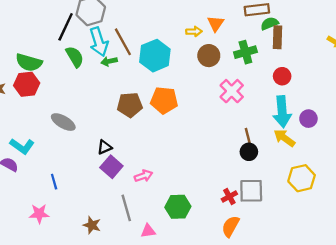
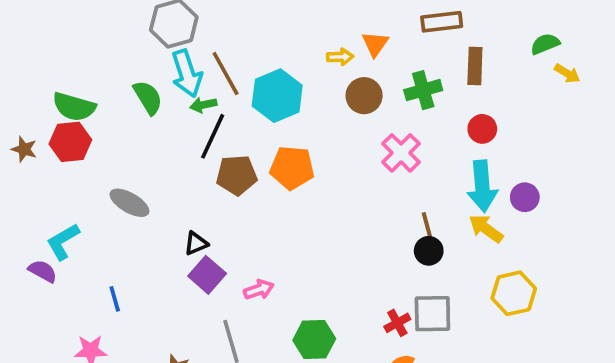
green semicircle: (270, 23) -> (545, 44), moved
black line: (66, 27) -> (213, 136), moved
cyan L-shape: (22, 146) -> (63, 242), turned 115

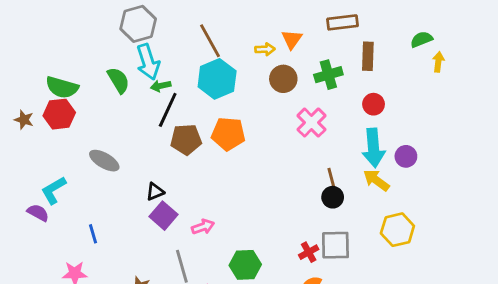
brown line: (226, 73) -> (210, 41), moved
yellow arrow: (567, 73) -> (438, 62), turned -114

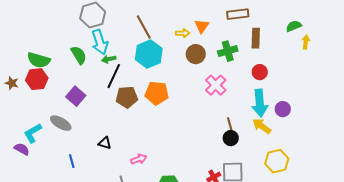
gray ellipse: (104, 161) -> (61, 123), moved
black triangle: (155, 192) -> (105, 143), moved, turned 40
purple square: (163, 216) -> (76, 96), moved
blue line: (93, 234) -> (72, 161), moved

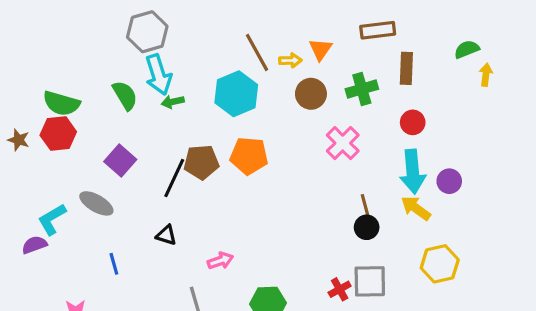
brown line: (144, 27) -> (257, 52), moved
black line: (114, 76) -> (174, 178), moved
purple semicircle: (22, 149) -> (34, 245), turned -49

